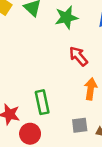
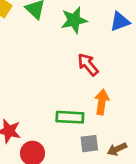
green rectangle: (42, 102) -> (70, 117), moved, turned -75

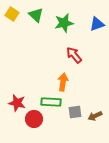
orange arrow: (102, 102) -> (63, 82), moved
green rectangle: (70, 117) -> (51, 102), moved

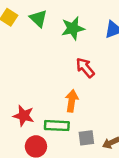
red star: (17, 103) -> (24, 116), moved

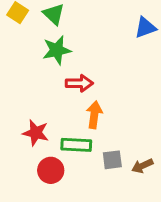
green star: (73, 28) -> (57, 50), moved
red arrow: (85, 68) -> (79, 83), moved, turned 130

